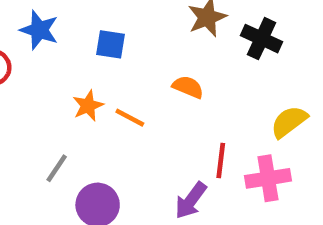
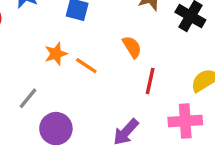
orange semicircle: (188, 87) -> (132, 47), turned 30
red line: (221, 160) -> (150, 81), moved

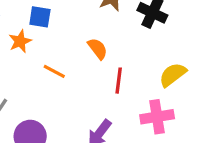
orange star: (56, 54) -> (20, 41), moved

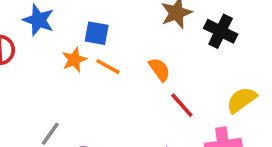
orange line: (54, 71) -> (108, 67), moved
red line: (119, 81) -> (182, 105), turned -50

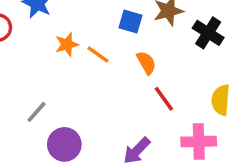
blue square: (97, 33) -> (130, 21), moved
yellow semicircle: (242, 100) -> (221, 100), turned -56

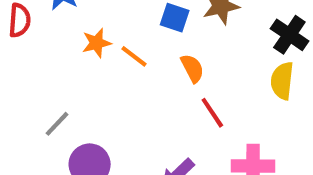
black cross: (208, 33) -> (289, 35), moved
yellow semicircle: (221, 100) -> (282, 81), moved

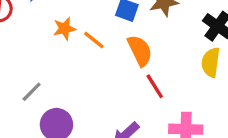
orange semicircle: (192, 68) -> (140, 51), size x1.4

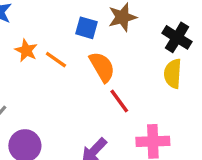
orange star: (65, 29) -> (26, 50), turned -30

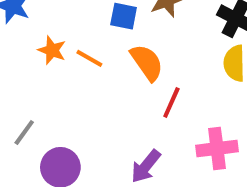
red line: (119, 101) -> (171, 103), turned 65

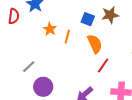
orange line: (89, 58) -> (67, 37), turned 64

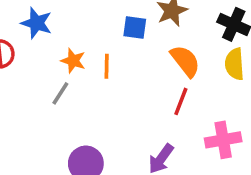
orange semicircle: (95, 44) -> (185, 61), moved
gray line: (29, 67) -> (60, 93), moved

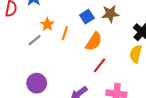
blue square: (135, 27) -> (87, 17), turned 32
orange semicircle: (185, 61) -> (94, 42), moved, turned 54

